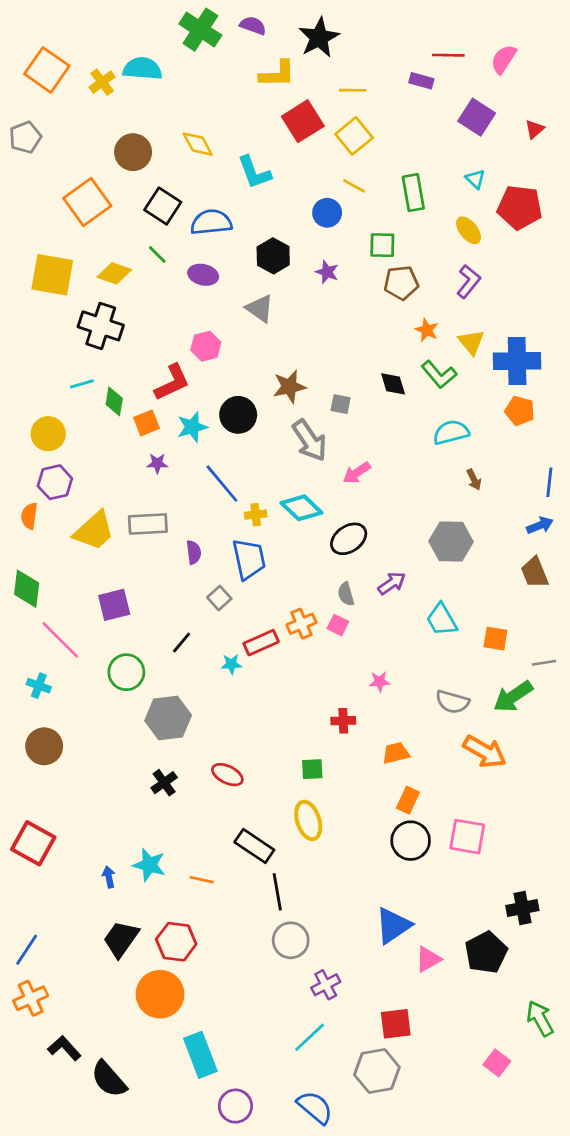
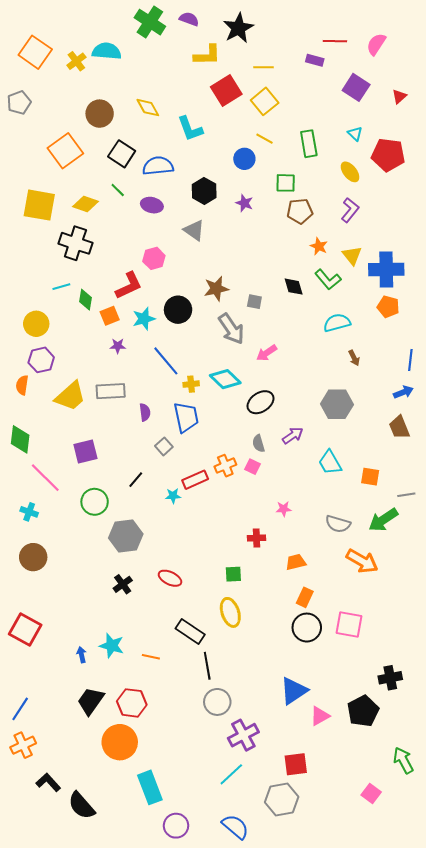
purple cross: (326, 985) -> (243, 735), size x1.4

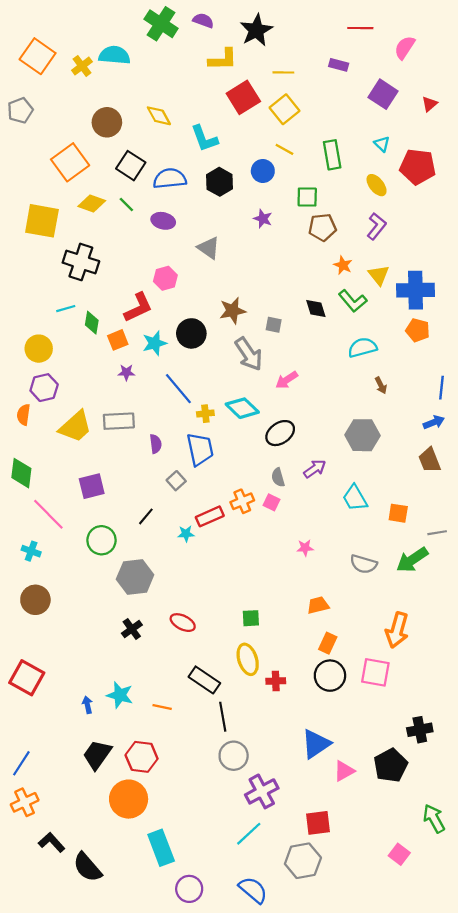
red line: (335, 41) -> (360, 28), moved
black hexagon: (204, 191) -> (220, 182), moved
yellow diamond: (85, 204) -> (92, 203), moved
red cross: (256, 538) -> (276, 681), moved
orange arrow: (362, 561) -> (397, 630), moved, turned 76

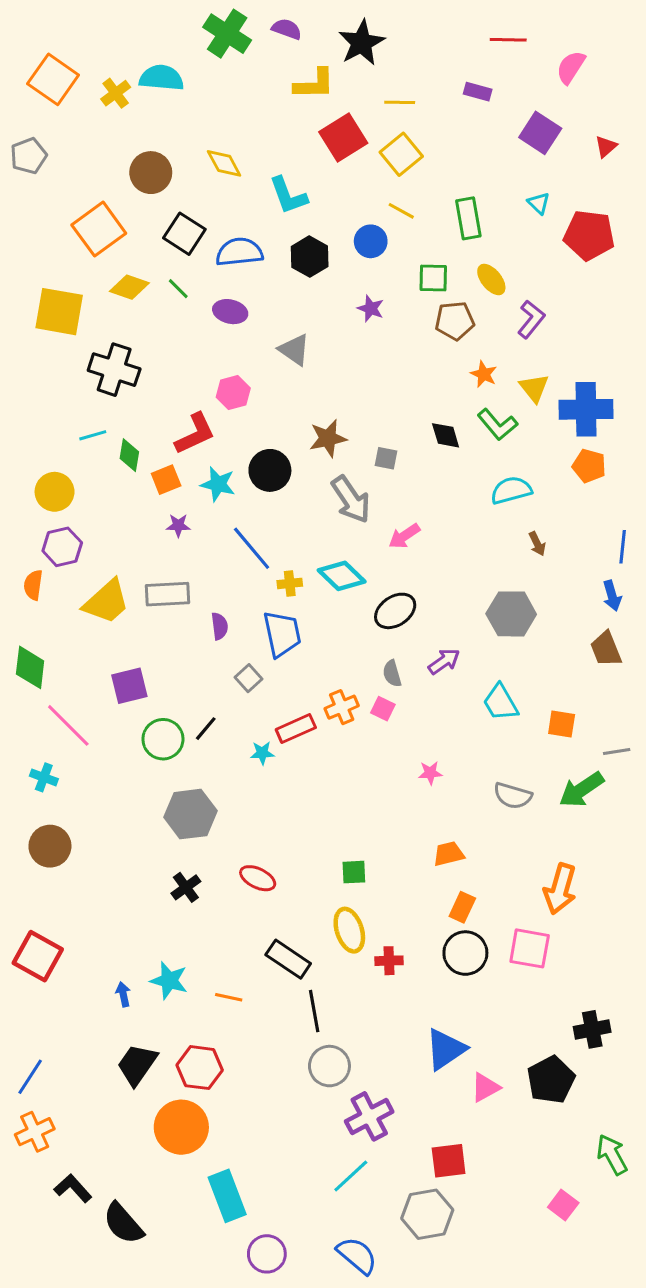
yellow ellipse: (377, 185) -> (491, 279), moved
cyan star: (155, 343) -> (218, 484), turned 30
blue arrow: (434, 422) -> (612, 596), turned 96
green circle: (101, 540) -> (163, 739), moved

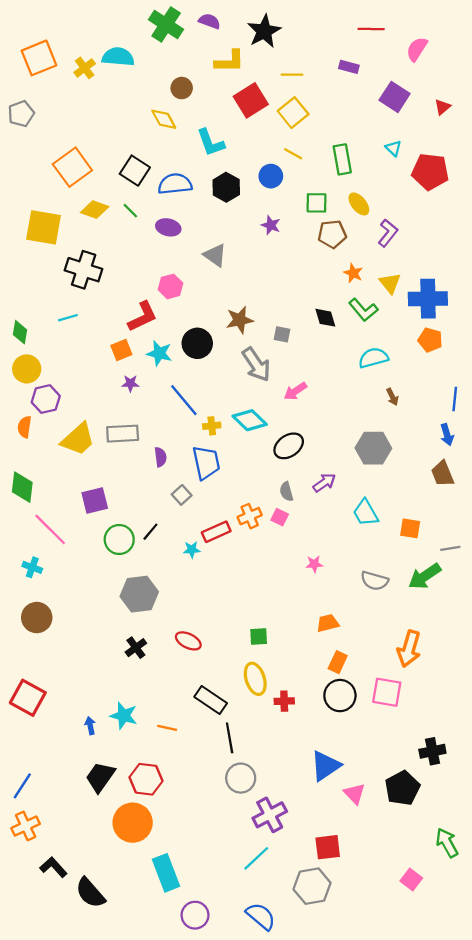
orange square: (53, 79) -> (39, 58), turned 33
brown circle: (151, 173) -> (182, 88), moved, size x0.7
green diamond: (129, 455) -> (20, 332), moved
yellow circle: (55, 492) -> (27, 369), moved
pink triangle: (485, 1087) -> (354, 794), turned -45

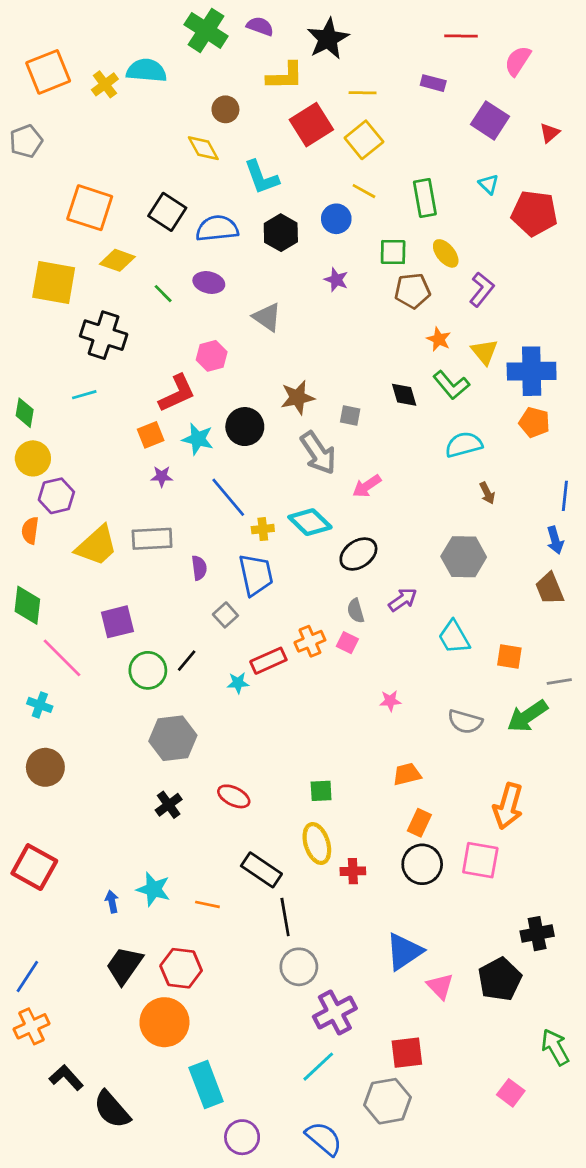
orange square: (72, 167) -> (90, 208), turned -36
green line: (130, 211) -> (163, 294), moved

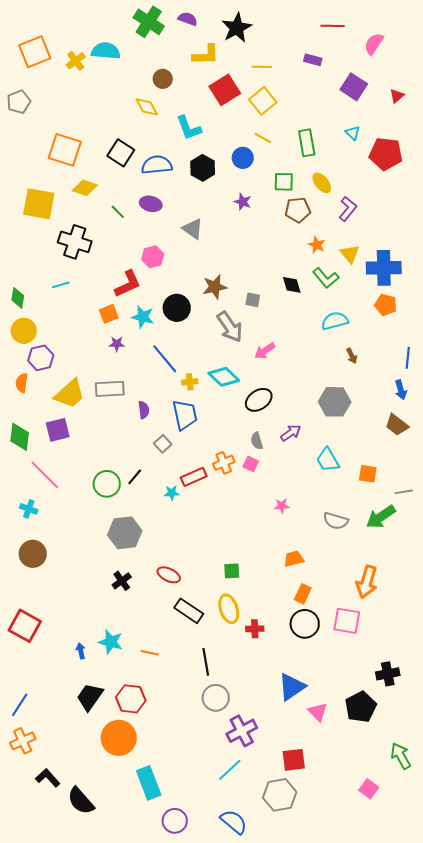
brown trapezoid: (550, 589) -> (397, 425), turned -30
purple square: (117, 622) -> (58, 430), moved
black rectangle: (261, 870) -> (189, 611), moved

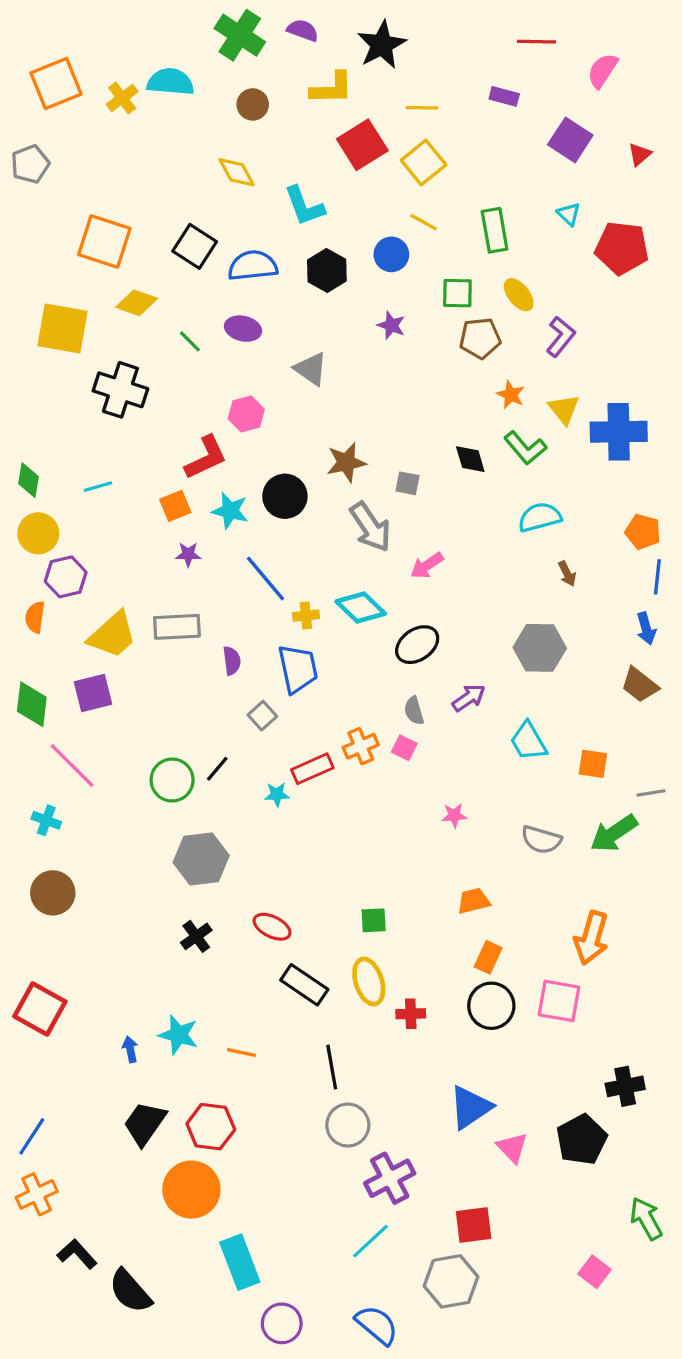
brown circle: (163, 79) -> (253, 104), moved
cyan line: (61, 285) -> (98, 487), moved
orange pentagon: (386, 305) -> (643, 532), moved

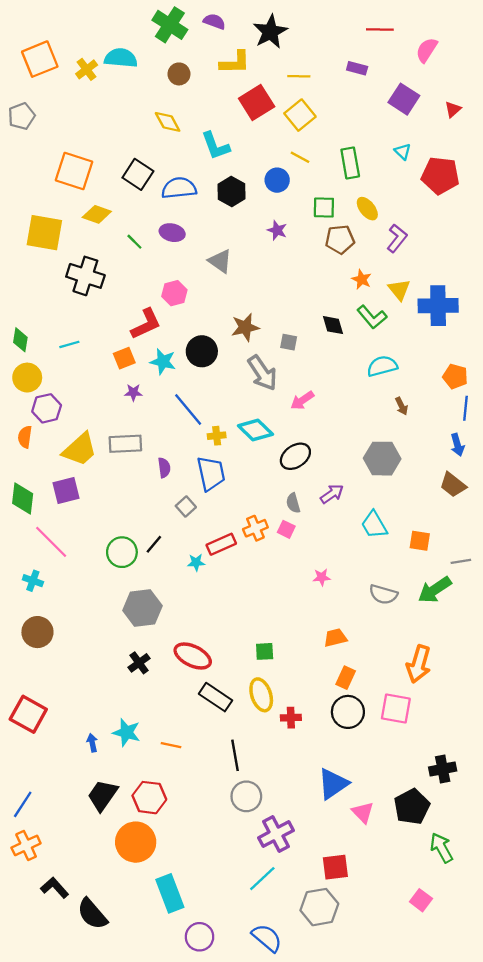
red ellipse: (272, 927) -> (193, 656), size x1.4
green arrow: (646, 1219) -> (441, 848), moved

